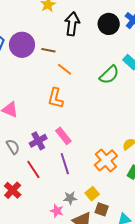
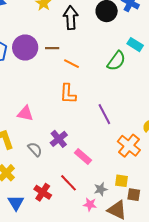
pink rectangle: (63, 136) -> (83, 157), moved
purple line: (65, 164) -> (104, 114), moved
red line: (33, 169) -> (69, 183), moved
yellow square: (92, 194) -> (121, 181), turned -32

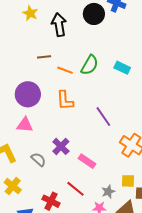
cyan rectangle: (135, 45) -> (122, 68), moved
purple circle: (25, 48) -> (28, 94), moved
green semicircle: (116, 61) -> (90, 65), moved

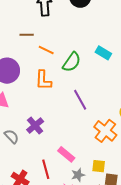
green semicircle: (90, 65) -> (72, 62), moved
pink rectangle: (87, 161) -> (66, 154), moved
red line: (76, 189) -> (46, 169), turned 30

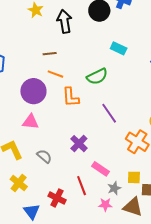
orange line: (46, 50) -> (55, 74), moved
cyan rectangle: (103, 53) -> (119, 48), moved
green semicircle: (72, 62) -> (97, 76), turned 35
purple cross: (35, 126) -> (79, 144), moved

